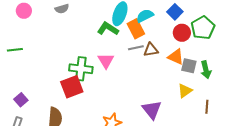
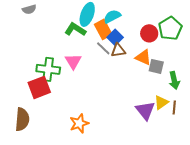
blue square: (175, 12) -> (115, 37), moved
gray line: (136, 48) -> (103, 48), turned 56
green arrow: (206, 70) -> (174, 80), moved
yellow triangle: (185, 91) -> (161, 102), moved
purple triangle: (152, 110) -> (145, 110), moved

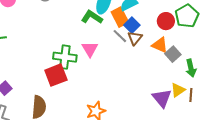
brown triangle: (118, 50) -> (135, 38), turned -42
gray square: (156, 66) -> (173, 54), turned 35

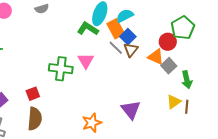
red circle: (166, 21) -> (168, 42), moved
red square: (56, 75) -> (33, 94), moved, size x0.6
purple triangle: (162, 98) -> (131, 110), moved

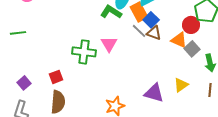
brown triangle: (131, 50) -> (154, 33), turned -49
yellow triangle: (174, 102) -> (181, 85), moved
purple triangle: (131, 110) -> (154, 93), turned -35

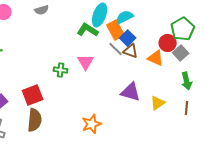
gray square: (192, 49) -> (181, 53), moved
green cross: (84, 52) -> (61, 70), size x0.6
red square: (56, 77) -> (33, 95), size x1.5
purple triangle: (154, 93) -> (131, 92), moved

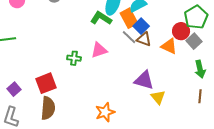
pink triangle: (86, 62) -> (99, 50), turned 42
yellow triangle: (158, 103) -> (158, 97), moved, turned -35

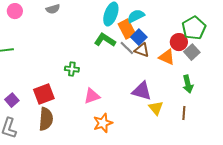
green L-shape: (101, 18) -> (105, 40), moved
pink triangle: (99, 50) -> (92, 96), moved
green arrow: (200, 69) -> (188, 84), moved
brown line: (200, 96) -> (184, 113), moved

